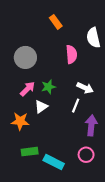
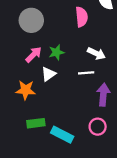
white line: (76, 106) -> (86, 73), turned 64

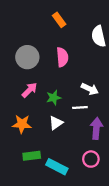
pink semicircle: (82, 17) -> (62, 57), moved
green star: (56, 52) -> (54, 98), moved
white triangle: (48, 74) -> (56, 123), moved

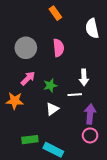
white arrow: (90, 89) -> (84, 77), turned 63
orange star: (22, 124) -> (15, 101), moved
pink circle: (91, 159) -> (90, 135), moved

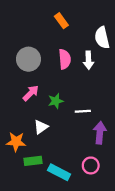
white arrow: (84, 77) -> (88, 60), moved
orange star: (15, 101) -> (16, 142), moved
white triangle: (52, 109) -> (41, 127), moved
pink circle: (90, 135) -> (91, 165), moved

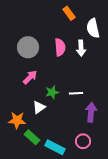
orange rectangle: (61, 21) -> (69, 13), moved
green star: (56, 101) -> (52, 92), moved
green rectangle: (33, 161) -> (32, 137), turned 49

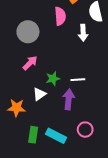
pink semicircle: (60, 47) -> (60, 16), moved
purple arrow: (91, 112) -> (69, 99), moved
green rectangle: (32, 137) -> (33, 135), moved, turned 56

